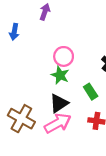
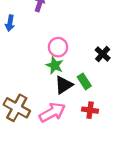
black triangle: (59, 103) -> (64, 85), moved

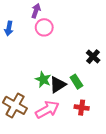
pink circle: (58, 47) -> (44, 27), moved
green star: (55, 65) -> (43, 79), moved

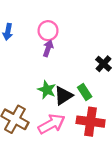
purple arrow: (36, 11) -> (48, 48), moved
red cross: (82, 108) -> (91, 122), size x1.6

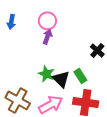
black triangle: (63, 96) -> (61, 79), turned -42

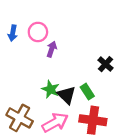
pink circle: (47, 21) -> (38, 32), moved

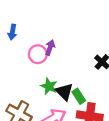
pink circle: (38, 32) -> (38, 54), moved
green rectangle: (87, 92) -> (79, 96), moved

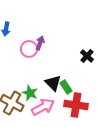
green star: (49, 86) -> (30, 93), moved

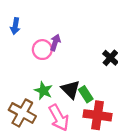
green star: (30, 93) -> (43, 91), moved
pink arrow: (43, 107) -> (59, 118), turned 90

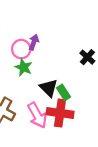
green star: (43, 91) -> (23, 67), moved
red cross: (97, 115) -> (60, 113), moved

